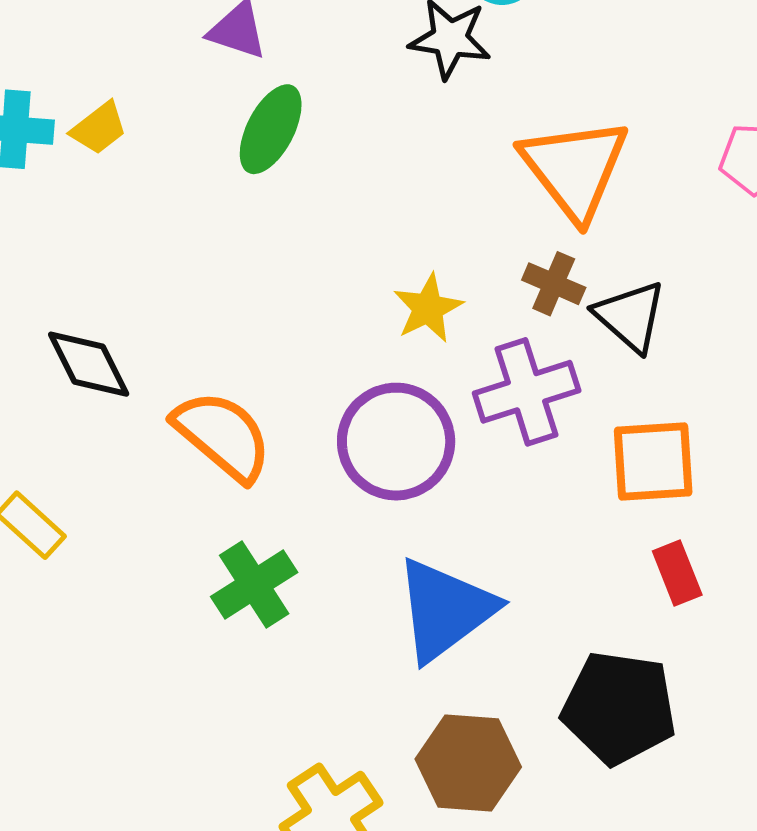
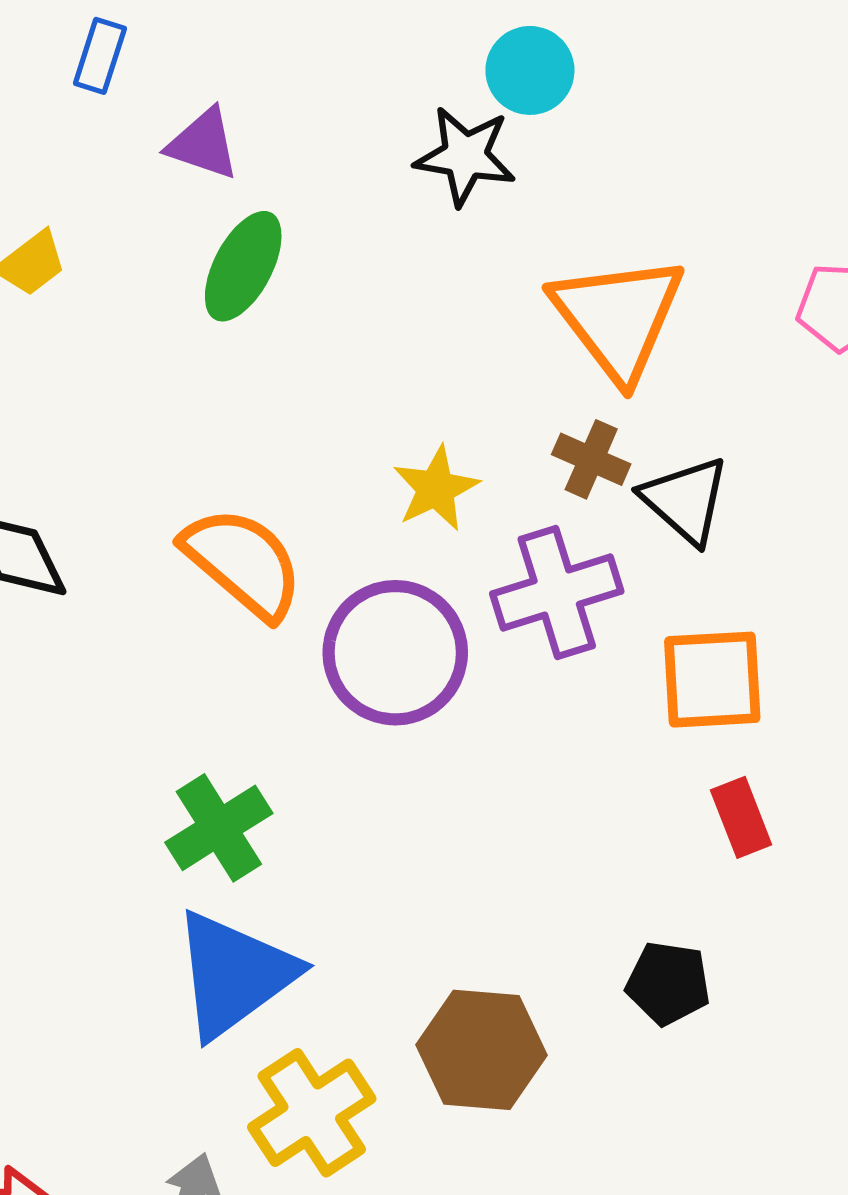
orange semicircle: (223, 436) -> (243, 563), moved
blue triangle: (445, 610) -> (234, 974), moved
black pentagon: (619, 708) -> (668, 983), size x0.6

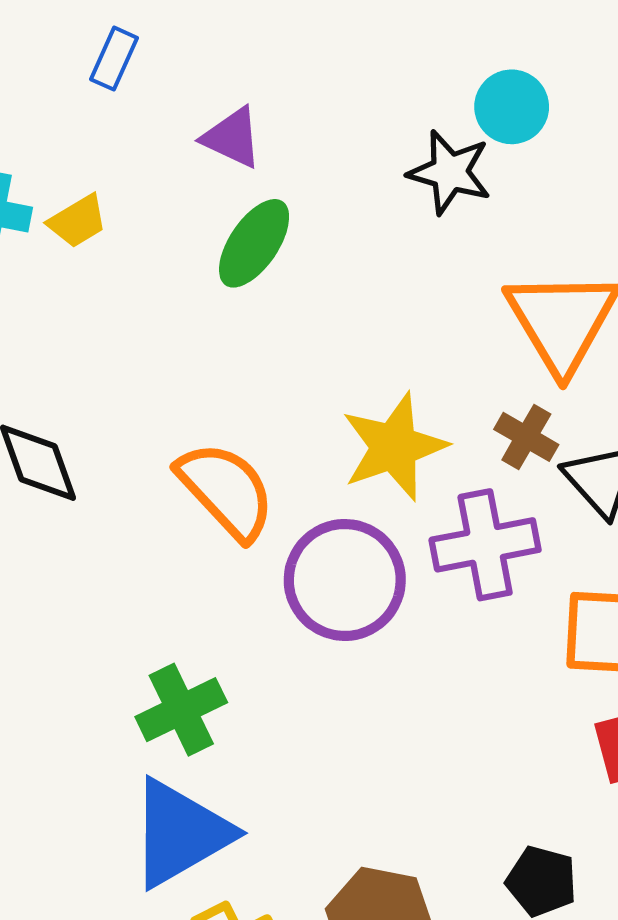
blue rectangle: (100, 56) -> (114, 59), moved
yellow star: (436, 488) -> (394, 447), size x1.5

